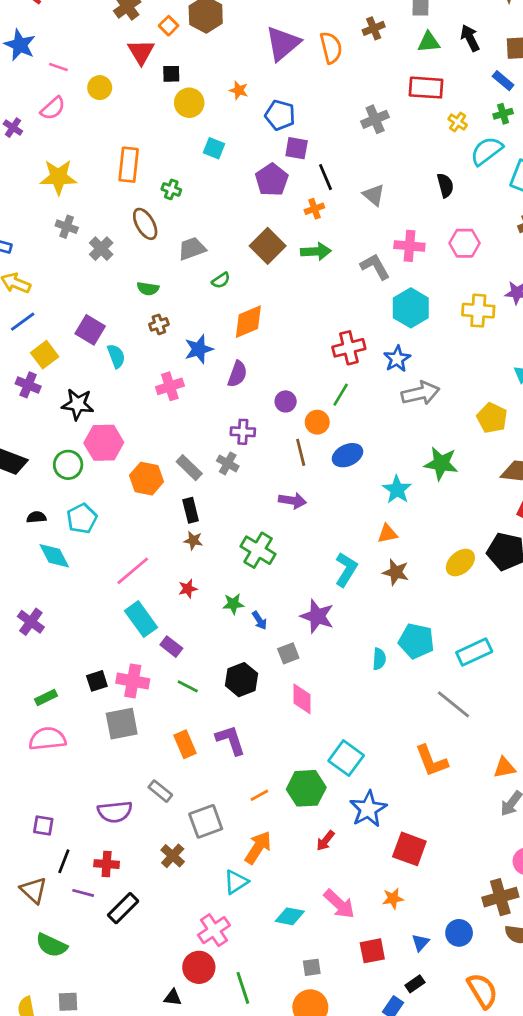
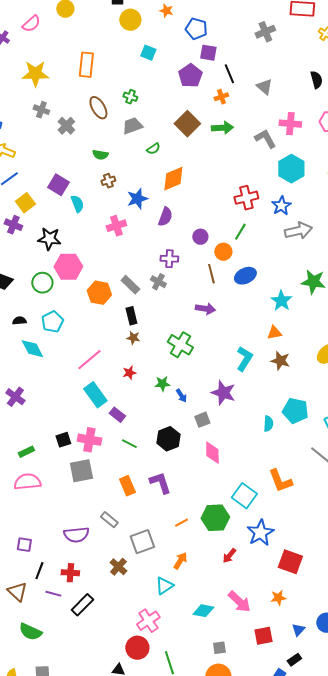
green cross: (171, 189) -> (130, 97), moved
orange L-shape: (431, 761) -> (280, 481), moved
orange arrow: (258, 848) -> (180, 561), size x0.7

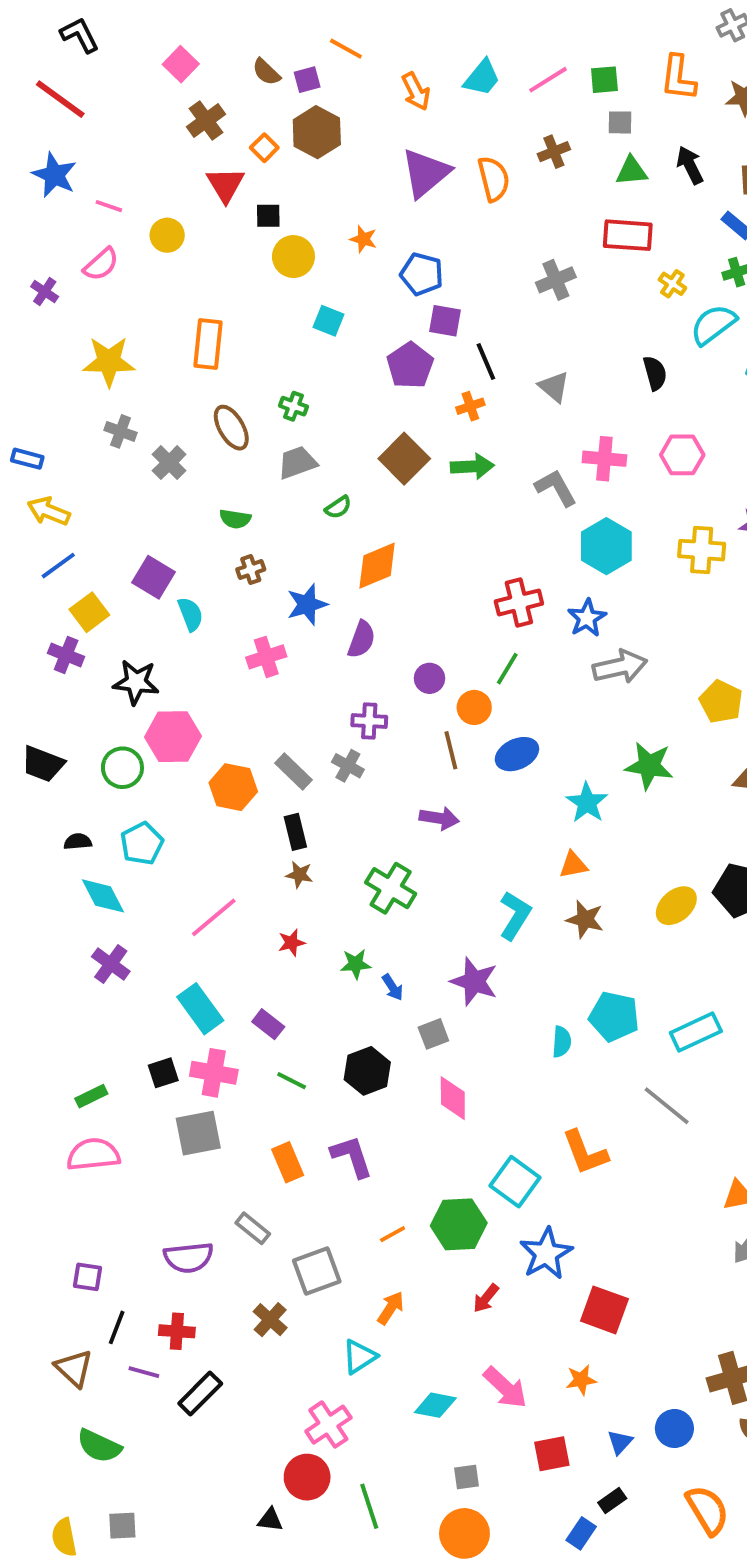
cyan rectangle: (95, 395) -> (200, 1009), moved
purple cross: (15, 397) -> (111, 964), moved

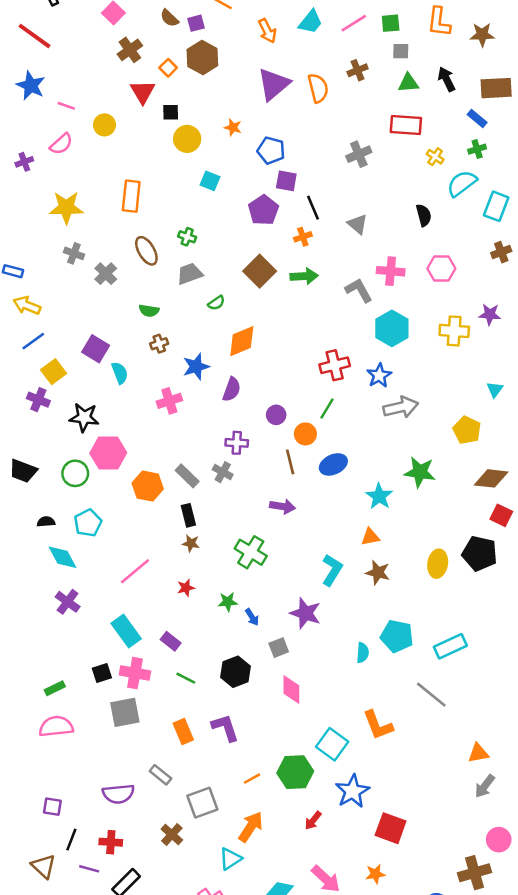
purple cross: (45, 292) -> (24, 162), turned 36
yellow ellipse: (676, 906) -> (438, 564), turned -40
orange arrow: (391, 1308) -> (251, 827), size x1.4

